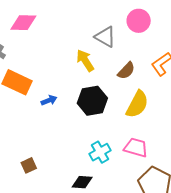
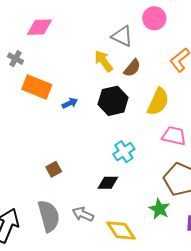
brown semicircle: (126, 71) -> (132, 68), moved
pink trapezoid: (136, 148) -> (174, 136), moved

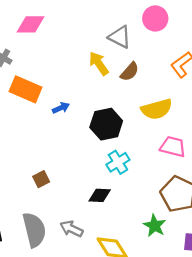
black hexagon: (113, 101) -> (106, 124), moved
yellow semicircle: (158, 102) -> (157, 109), turned 48

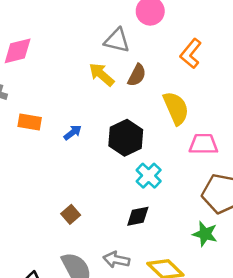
orange rectangle: (25, 89) -> (30, 122), size x0.7
yellow semicircle: (157, 109) -> (176, 108), turned -84

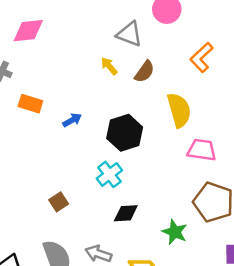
yellow arrow: (101, 75) -> (109, 66), size x0.7
cyan cross: (149, 176) -> (109, 174), moved
green star: (205, 234) -> (175, 232), moved

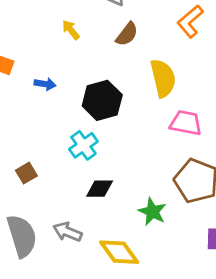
yellow arrow: (109, 66) -> (71, 30), moved
blue arrow: (72, 120) -> (45, 84), turned 36

